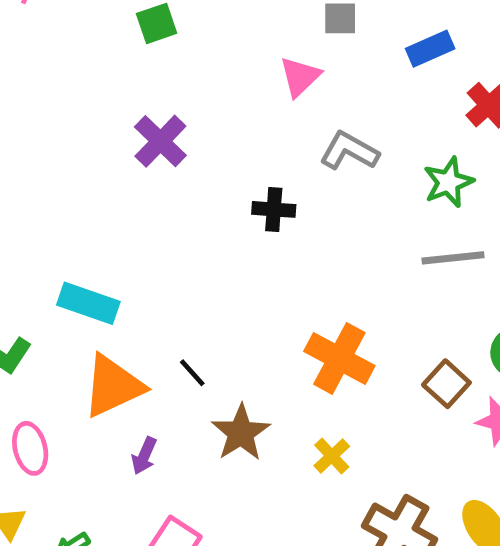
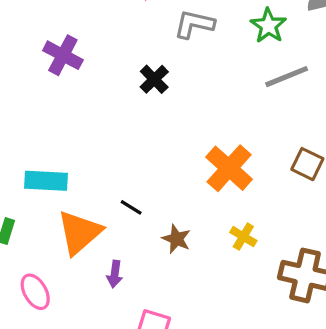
black cross: (274, 209) -> (154, 79), turned -32
orange cross: (339, 358) -> (229, 168), turned 30
brown star: (241, 433) -> (176, 239), size x0.7

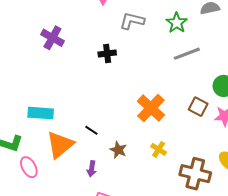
black cross: (154, 79) -> (107, 53), turned 36
purple arrow: (115, 274) -> (92, 169), moved
pink ellipse: (35, 292) -> (29, 167), moved

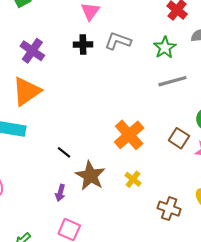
black cross: (107, 53) -> (83, 44), moved
orange triangle: (60, 145) -> (27, 91), moved
brown star: (118, 150) -> (90, 176), size x1.6
brown cross: (195, 174) -> (169, 209), size x0.7

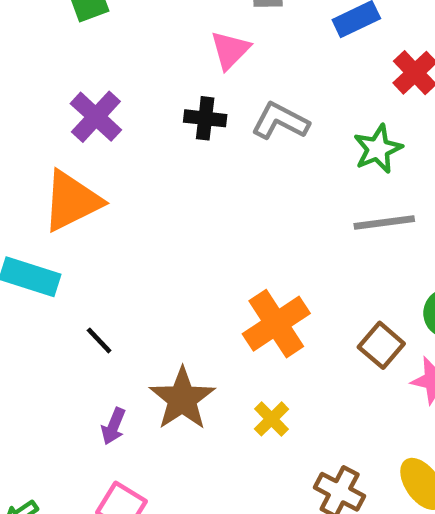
black line: (64, 152) -> (99, 340), moved

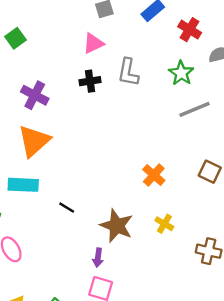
pink triangle: (230, 50) -> (93, 43), turned 35
gray L-shape: (280, 121) -> (128, 72), turned -92
orange cross: (276, 324) -> (154, 175), size x0.7
purple arrow: (113, 426) -> (98, 258), moved

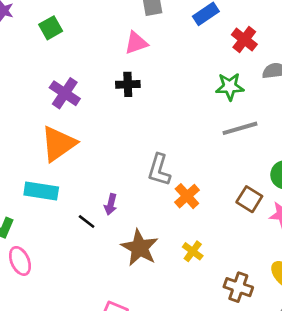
gray L-shape: (128, 72) -> (159, 170), moved
green star: (181, 73) -> (230, 87), turned 30
purple arrow: (98, 258) -> (111, 204), moved

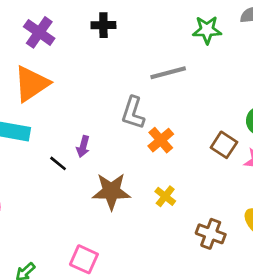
gray line: (240, 128) -> (168, 73), moved
brown star: (140, 248) -> (111, 191), turned -30

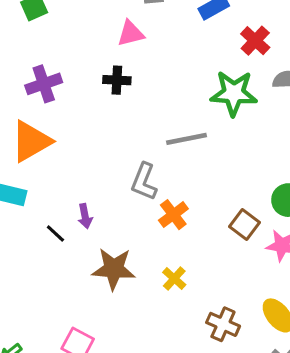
green star: (207, 30) -> (234, 93), size x1.4
purple cross: (39, 32) -> (44, 84), turned 32
purple arrow: (83, 147) -> (85, 216), turned -30

